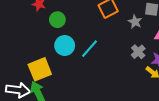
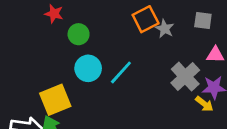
gray star: (135, 22) -> (165, 29), moved
gray cross: (138, 52) -> (185, 77), size x1.5

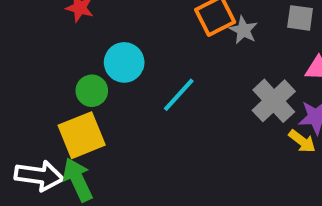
green circle: (79, 34) -> (92, 91), moved
cyan circle: (88, 68) -> (124, 62), moved

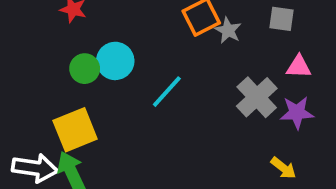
green circle: (92, 91) -> (85, 69), moved
yellow arrow: (302, 141) -> (283, 168), moved

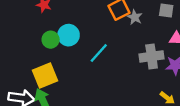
gray cross: (257, 97) -> (152, 56), turned 35

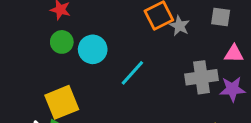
green circle: (51, 40) -> (62, 42), moved

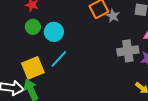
cyan line: (132, 73) -> (59, 59), moved

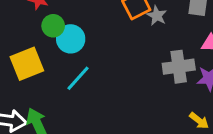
green circle: (33, 27) -> (53, 26), moved
yellow square: (33, 68) -> (27, 64), moved

